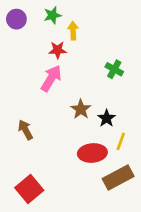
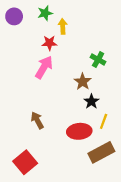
brown star: (81, 109) -> (83, 82), moved
brown arrow: (25, 130) -> (37, 120), moved

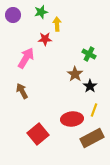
pink arrow: (44, 67) -> (26, 58), moved
black star: (91, 101) -> (90, 86), moved
brown arrow: (37, 120) -> (22, 91), moved
red square: (25, 162) -> (38, 134), moved

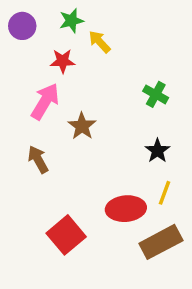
yellow arrow: (57, 24) -> (100, 42), turned -40
red star: (45, 39) -> (63, 61), moved
brown star: (75, 74) -> (82, 126), moved

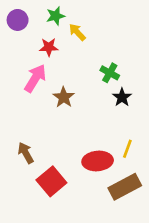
green cross: (156, 94) -> (110, 73), moved
black star: (157, 151) -> (122, 97), moved
brown arrow: (38, 159) -> (26, 153), moved

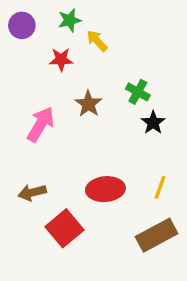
pink arrow: (35, 78) -> (41, 124), moved
brown star: (64, 97) -> (88, 104), moved
brown arrow: (26, 153) -> (32, 193), turned -75
red ellipse: (98, 161) -> (105, 189), moved

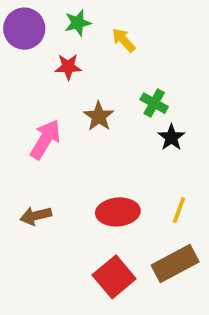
purple circle: (22, 25) -> (24, 29), size x1.4
yellow arrow: (97, 41) -> (124, 40), moved
red square: (65, 228) -> (114, 277), moved

